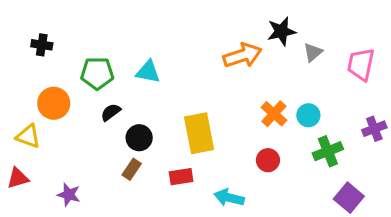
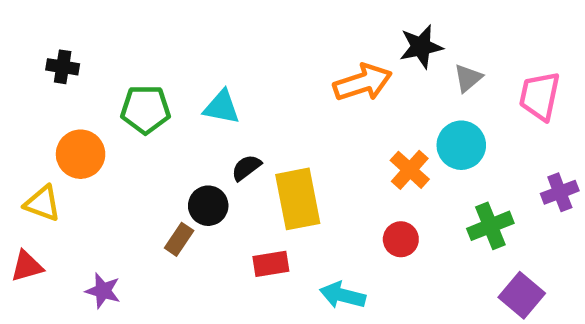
black semicircle: (111, 112) -> (246, 168), moved
cyan circle: (308, 115) -> (461, 145), moved, size x1.4
brown rectangle: (132, 169) -> (179, 239), moved

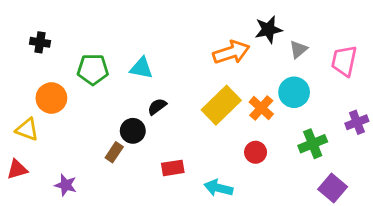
yellow rectangle: (298, 199) -> (221, 105), moved, turned 57

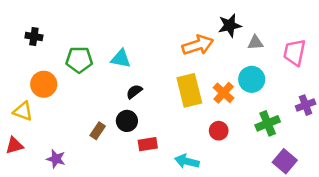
gray triangle: (298, 49) -> (255, 43), turned 35
yellow rectangle: (221, 105) -> (189, 90), turned -60
black circle: (133, 131) -> (127, 121), moved

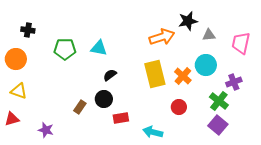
orange circle: (44, 84) -> (16, 59), moved
purple cross: (306, 105) -> (234, 82), moved
green cross: (268, 123) -> (219, 101), turned -30
purple square: (285, 161) -> (218, 125), moved

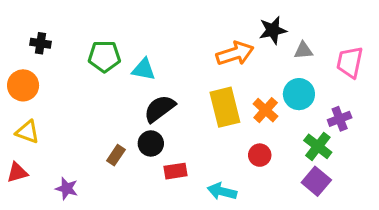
green pentagon: (65, 49) -> (104, 56), moved
black semicircle: (110, 75) -> (160, 109), size x1.6

